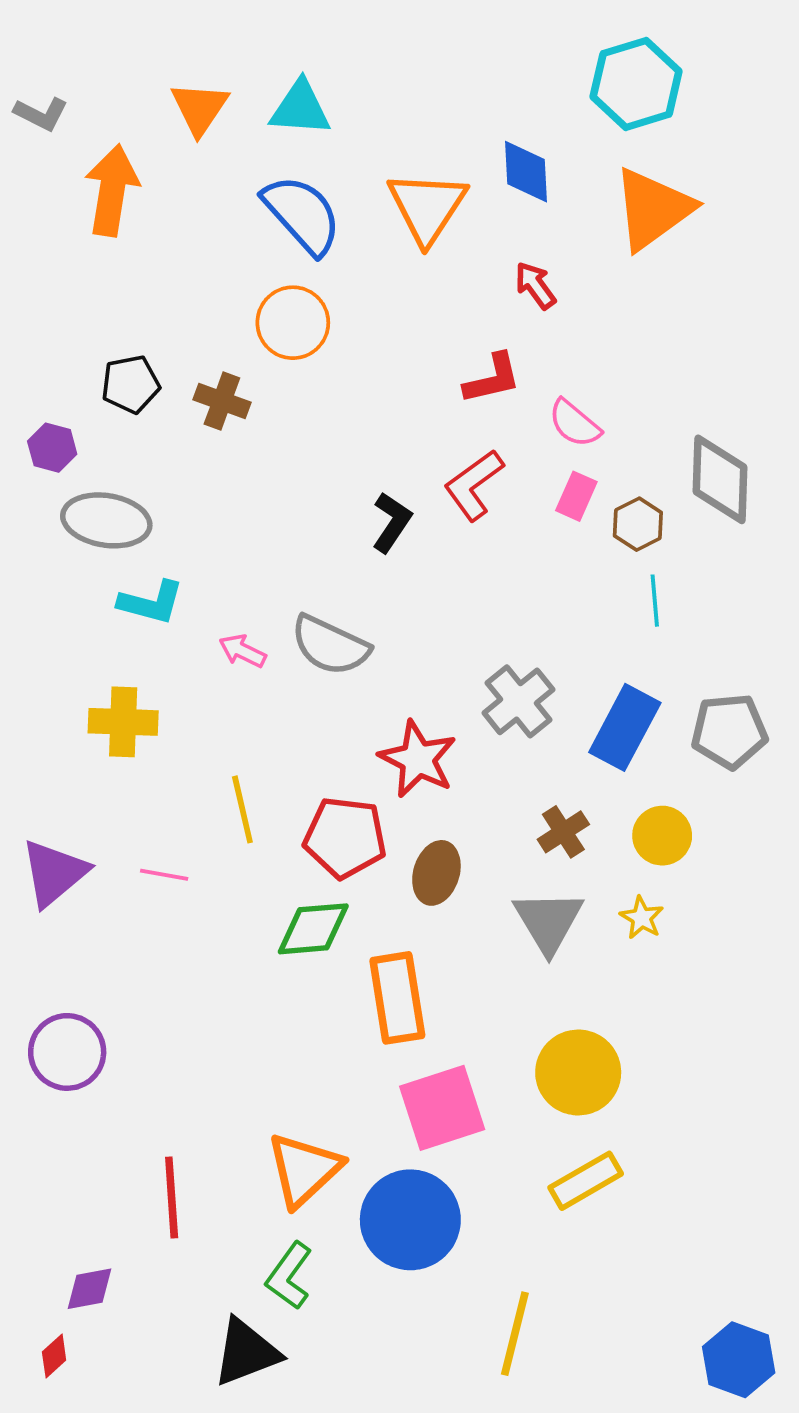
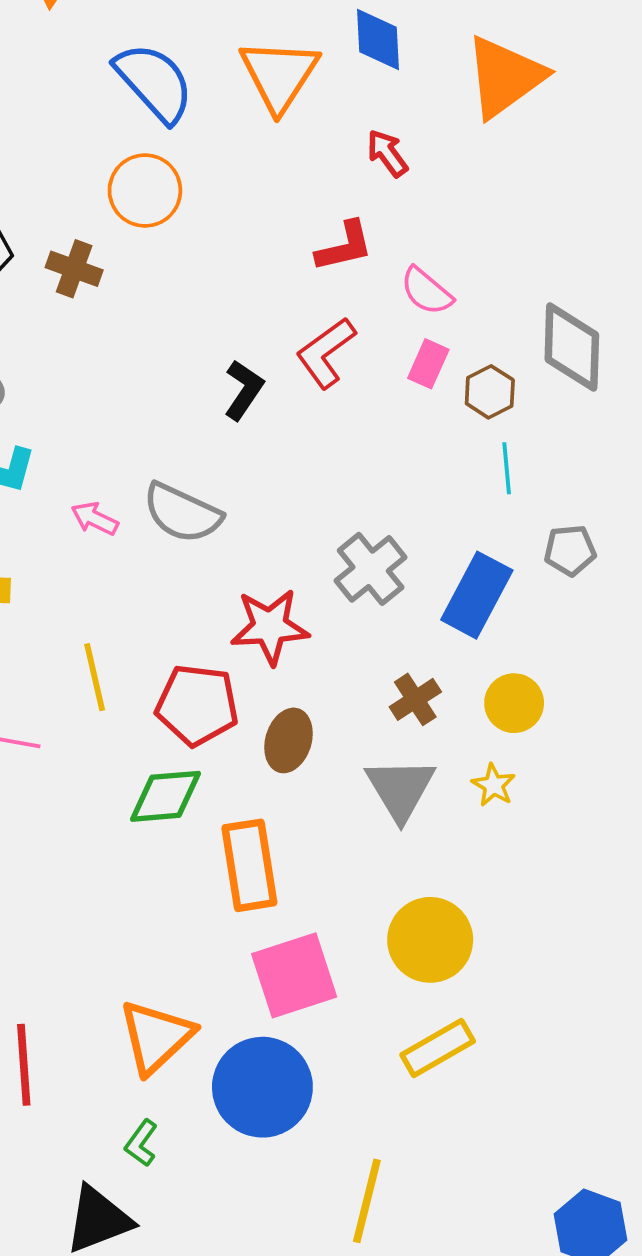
gray pentagon: (729, 731) -> (570, 550), moved, size x0.7
red star: (418, 759) -> (270, 627), turned -30
green L-shape: (289, 1276) -> (141, 1143), size x0.7

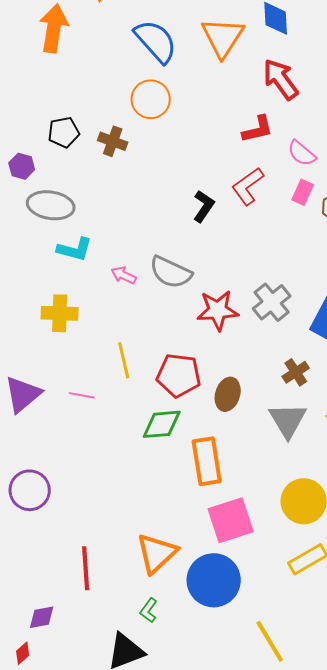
red arrow: (387, 153) -> (281, 79), size x1.6
red star: (270, 627) -> (218, 310), moved
yellow line: (367, 1201) -> (270, 641), turned -45

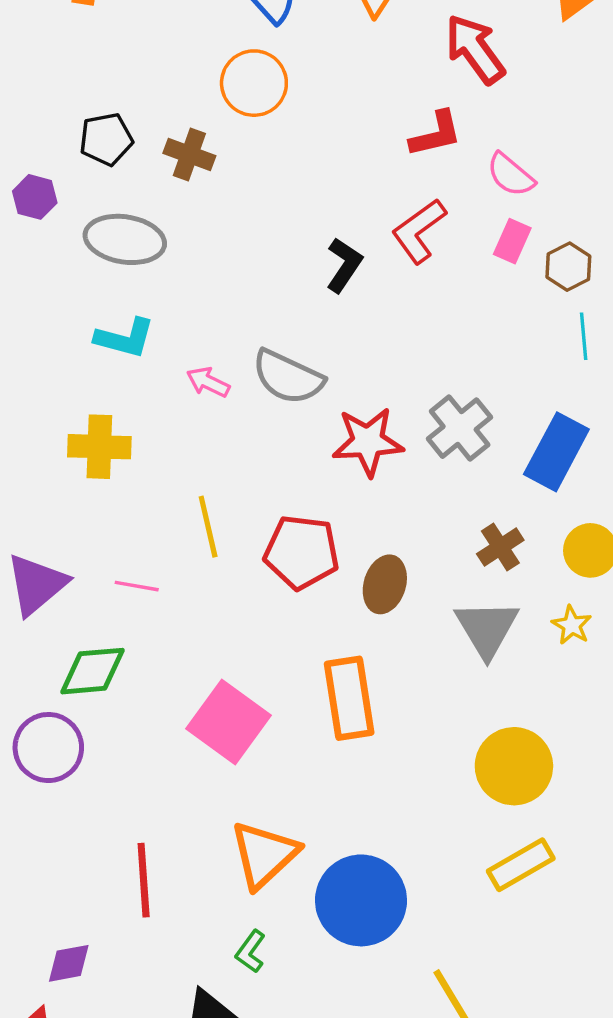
gray ellipse: (51, 205) -> (125, 239), moved
green diamond: (162, 424) -> (93, 671), moved
pink square: (231, 520) -> (228, 722), moved, turned -36

